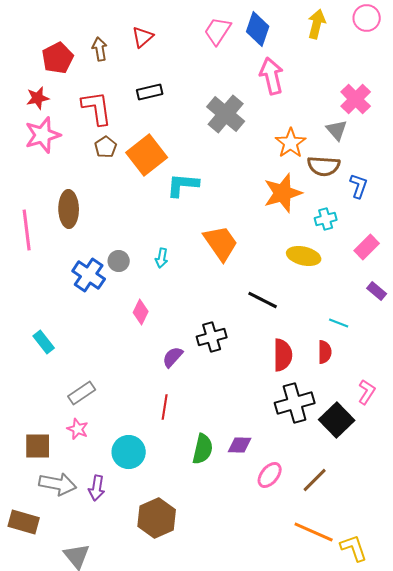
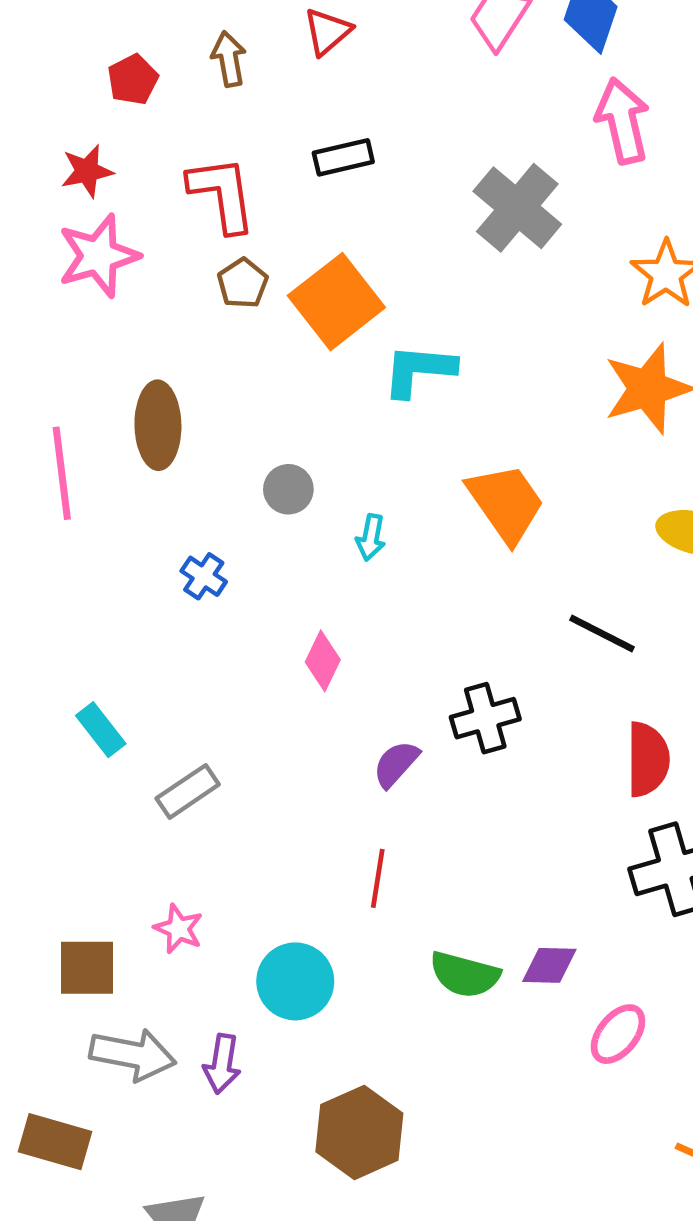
red pentagon: (58, 58) -> (133, 80), size x0.7
gray circle: (119, 261) -> (288, 489), moved
blue cross: (89, 275) -> (204, 576), size x0.6
gray rectangle: (82, 393) -> (188, 791), moved
green semicircle: (203, 449) -> (465, 975), turned 92

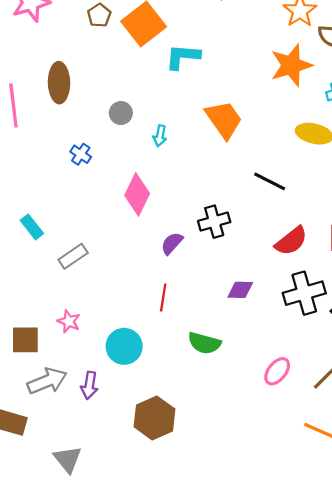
pink diamond: (323, 661) -> (137, 194), size x1.5
red semicircle: (648, 759) -> (291, 241), turned 52
purple diamond: (549, 965) -> (240, 290), moved
gray arrow: (133, 1055) -> (47, 381), turned -33

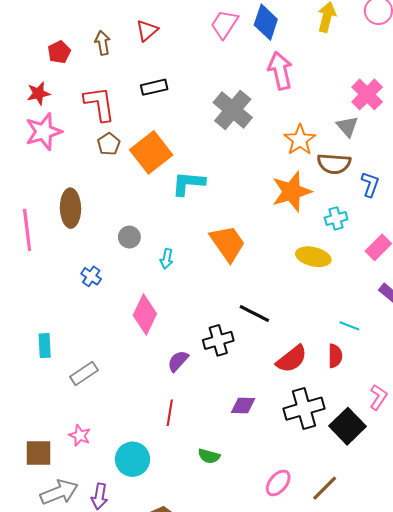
black line: (270, 181) -> (254, 314), moved
cyan rectangle: (32, 227) -> (45, 346), turned 35
green semicircle: (204, 343) -> (209, 456), size x0.7

